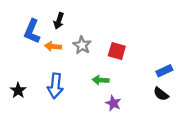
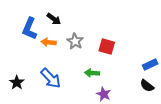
black arrow: (59, 21) -> (54, 19), turned -72
blue arrow: (55, 86) -> (51, 78), turned -50

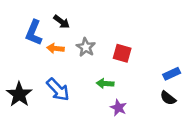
black star: (17, 82) -> (19, 94), size x1.5

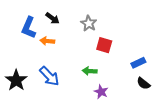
gray star: (86, 47) -> (89, 23), moved
blue rectangle: (172, 74) -> (138, 63), moved

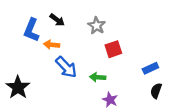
red square: (104, 45) -> (113, 49), turned -35
blue arrow: (49, 76) -> (66, 67), moved
black semicircle: (143, 83) -> (156, 91), turned 72

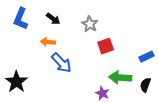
blue L-shape: (31, 30) -> (21, 19), moved
blue rectangle: (150, 68) -> (146, 57), moved
green arrow: (98, 77) -> (120, 78), moved, size x1.5

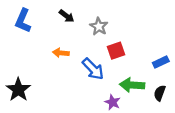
black arrow: (53, 19) -> (67, 16), moved
orange arrow: (48, 42) -> (61, 53), moved
blue arrow: (62, 63) -> (93, 69), moved

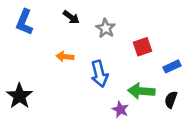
red square: (116, 51) -> (143, 47), moved
blue arrow: (93, 69) -> (99, 74), turned 30

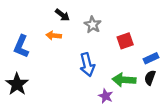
blue L-shape: (24, 22) -> (21, 46), moved
orange arrow: (65, 57) -> (54, 36), moved
black semicircle: (171, 100) -> (150, 78), moved

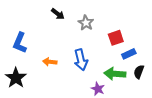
orange arrow: (54, 36) -> (50, 62), moved
blue rectangle: (151, 58) -> (129, 54), moved

